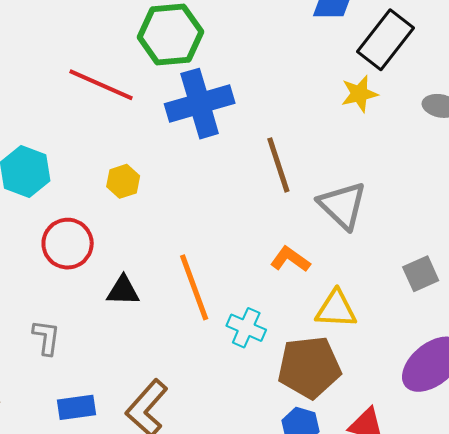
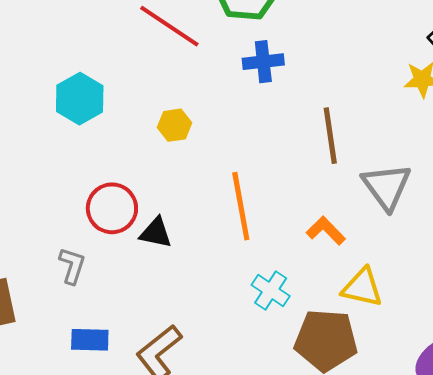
blue cross: (200, 104) -> (263, 62), size x0.6
red circle: (68, 244) -> (112, 208), moved
orange line: (194, 287) -> (241, 206), moved

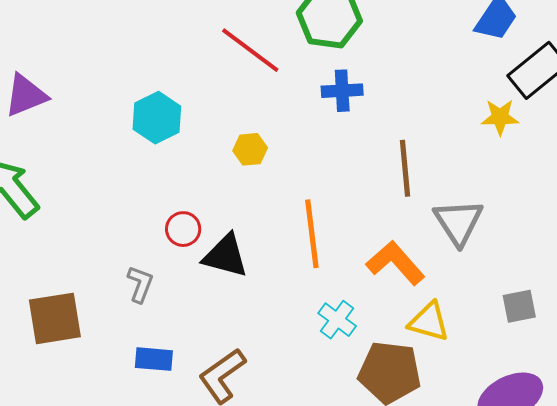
red circle: (112, 208) -> (183, 229), size x0.7
orange L-shape: (326, 231) -> (395, 263), size x1.5
black triangle: (156, 233) -> (226, 256), size x1.4

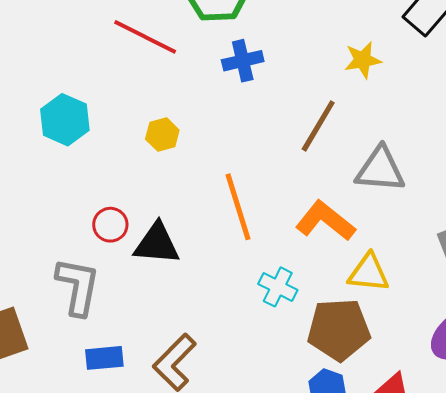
yellow star: (500, 117) -> (363, 60), moved
brown line: (405, 168) -> (318, 126), turned 46
gray triangle: (458, 222) -> (380, 170), turned -42
gray L-shape: (140, 284) -> (78, 286), size x1.6

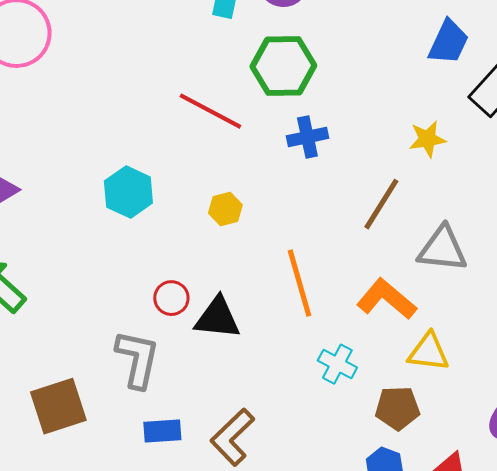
brown pentagon: (339, 330) -> (397, 408), size x0.7

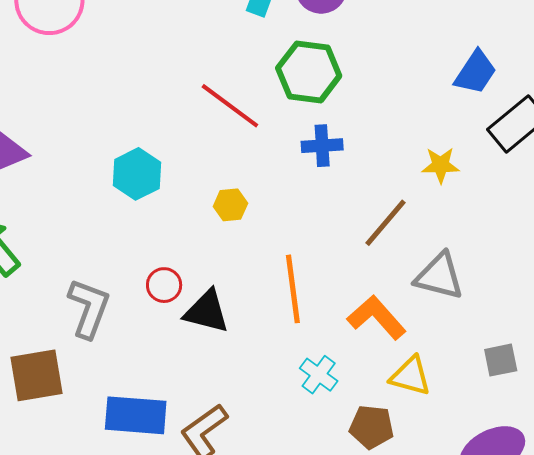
gray L-shape: (137, 359) -> (89, 308), moved
blue rectangle: (162, 431) -> (136, 415), size x1.6

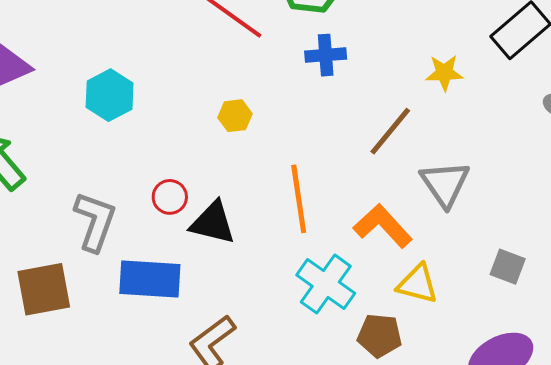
cyan hexagon: (137, 174) -> (110, 95), moved
gray triangle: (439, 276) -> (445, 184), turned 42
gray square: (501, 360) -> (508, 267), turned 33
cyan cross: (319, 375) -> (326, 284), size x1.5
blue rectangle: (136, 415) -> (150, 279), moved

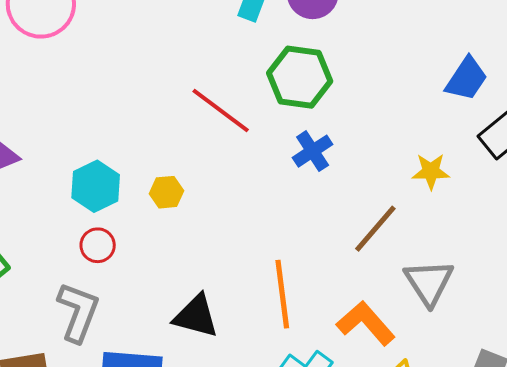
blue cross: (326, 55) -> (313, 151), turned -30
yellow hexagon: (235, 116) -> (167, 192), moved
red circle: (170, 197) -> (98, 245), moved

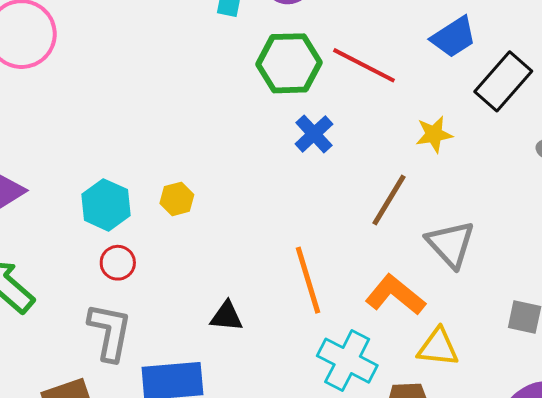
blue trapezoid: (466, 79) -> (454, 37), turned 33
red line: (221, 110) -> (364, 65), moved
black triangle: (196, 316) -> (227, 316), size x0.7

